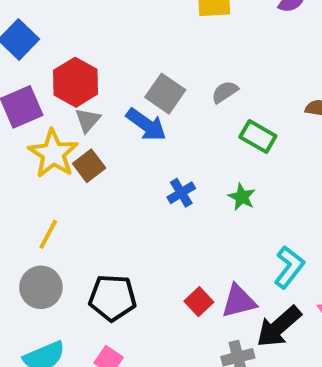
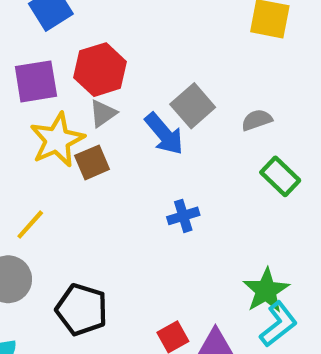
green star: (242, 197) -> (266, 290), moved, size x1.5

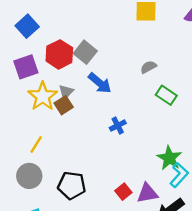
gray square: (193, 106) -> (85, 52), moved
gray triangle: (103, 113) -> (66, 92), moved

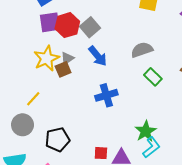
purple square: (26, 67) -> (50, 22), moved
gray semicircle: (148, 67) -> (142, 50), size x1.5
blue cross: (118, 126) -> (106, 95), size x1.5
black pentagon: (72, 185) -> (58, 140), turned -30
red square: (123, 192) -> (101, 153), turned 32

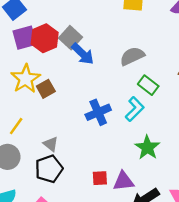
blue arrow: (98, 56) -> (83, 54), moved
gray triangle: (67, 58) -> (51, 144), moved, turned -40
cyan L-shape: (151, 147) -> (135, 109), moved

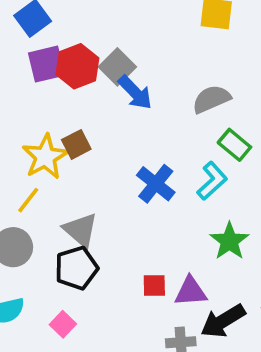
yellow star: (26, 79) -> (45, 157), moved
blue cross: (98, 112) -> (156, 184), turned -30
gray triangle: (51, 144) -> (81, 230), size x1.5

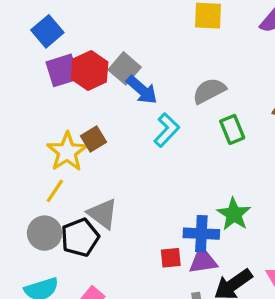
green rectangle: (234, 145) -> (232, 129), turned 32
cyan L-shape: (212, 181) -> (167, 130), moved
blue cross: (156, 184) -> (201, 234), moved, turned -32
black pentagon: (76, 268) -> (80, 237), moved

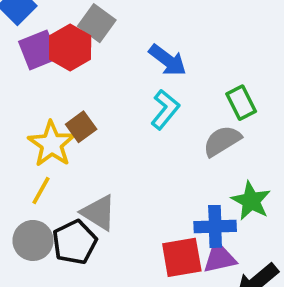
gray square: (125, 68) -> (97, 23), moved
blue arrow: (142, 90) -> (168, 60), moved
gray semicircle: (209, 91) -> (222, 141), moved
red square: (171, 258) -> (182, 257), size x1.6

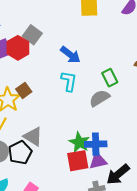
cyan L-shape: (165, 109) -> (69, 81), turned -30
green star: (251, 201) -> (79, 142), moved

